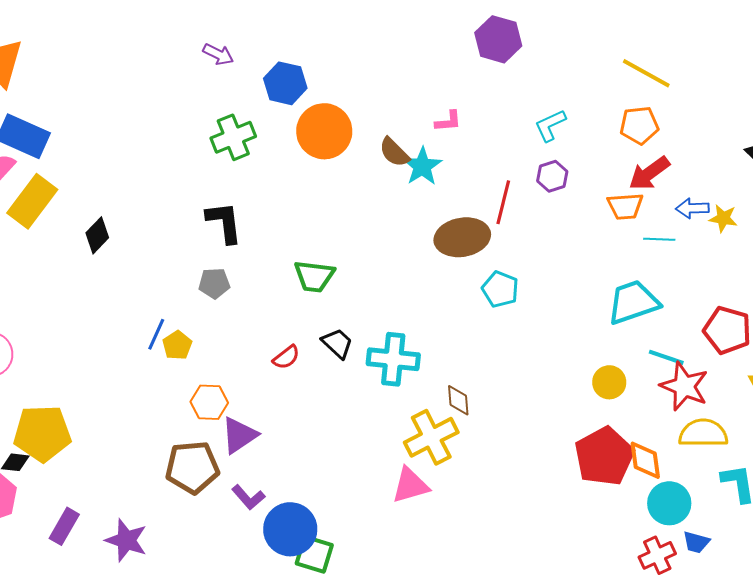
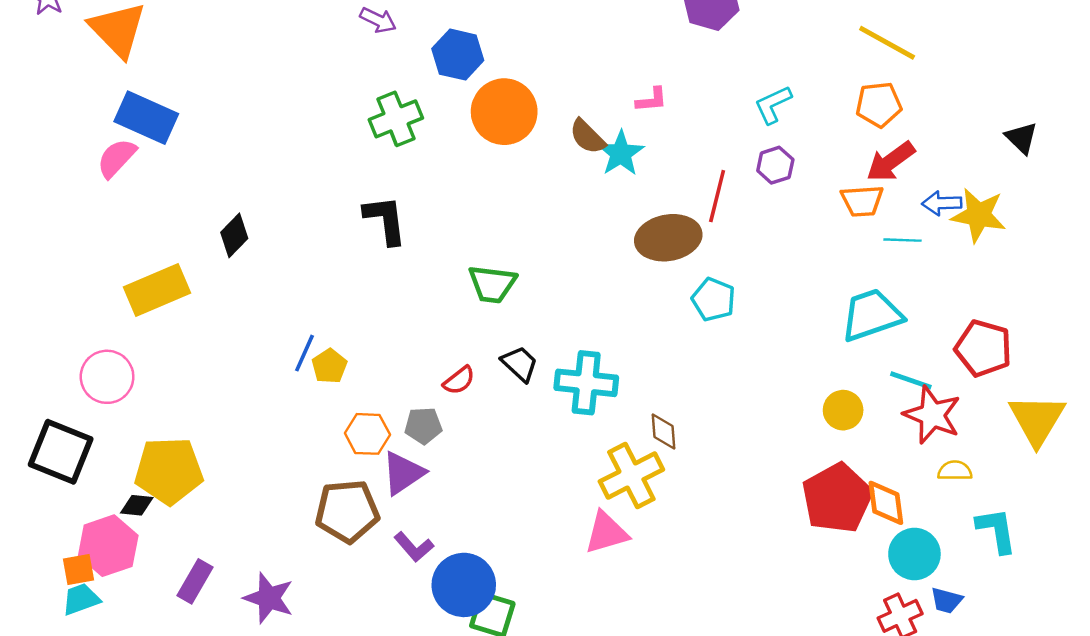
yellow rectangle: (32, 201) -> (157, 290), moved, turned 30
yellow star: (723, 218) -> (979, 215), size x1.6
gray pentagon: (214, 283) -> (423, 426), moved
yellow semicircle: (703, 433) -> (955, 471), size x0.6

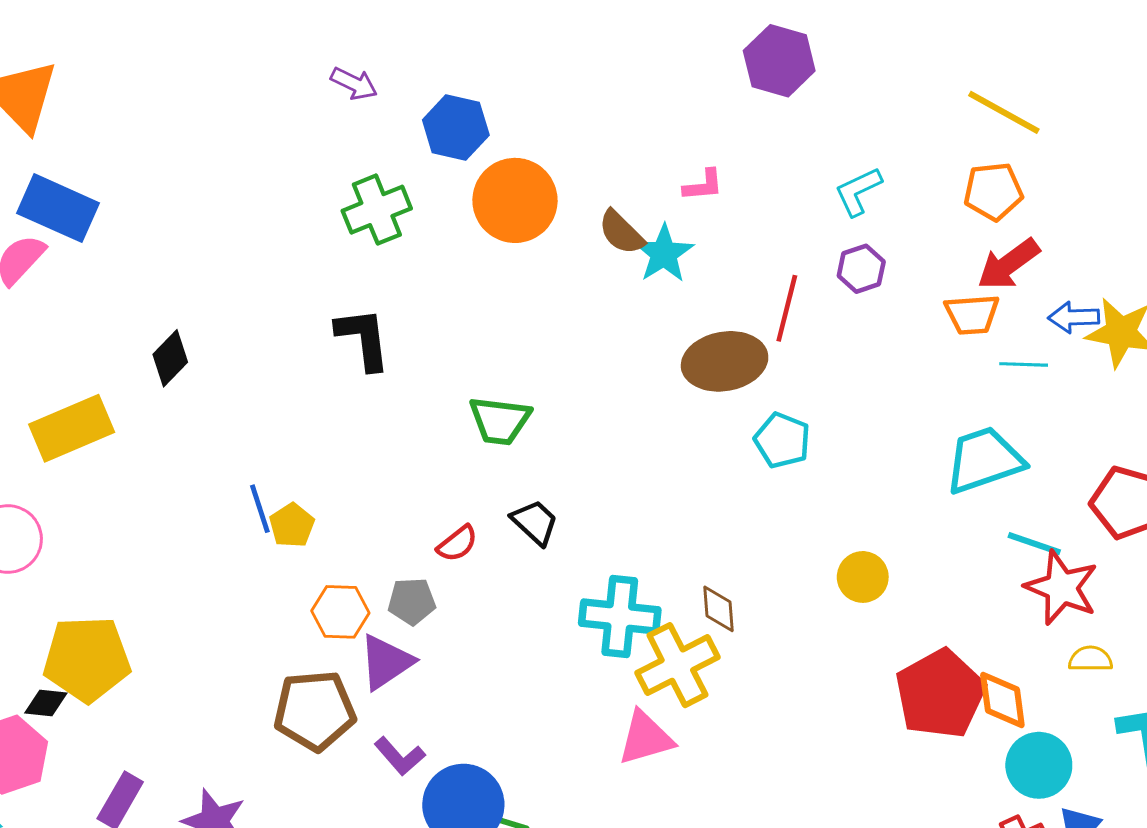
blue line: (304, 353) -> (260, 509), turned -42
cyan cross: (586, 383) -> (620, 616), moved
yellow circle: (843, 410) -> (863, 577), moved

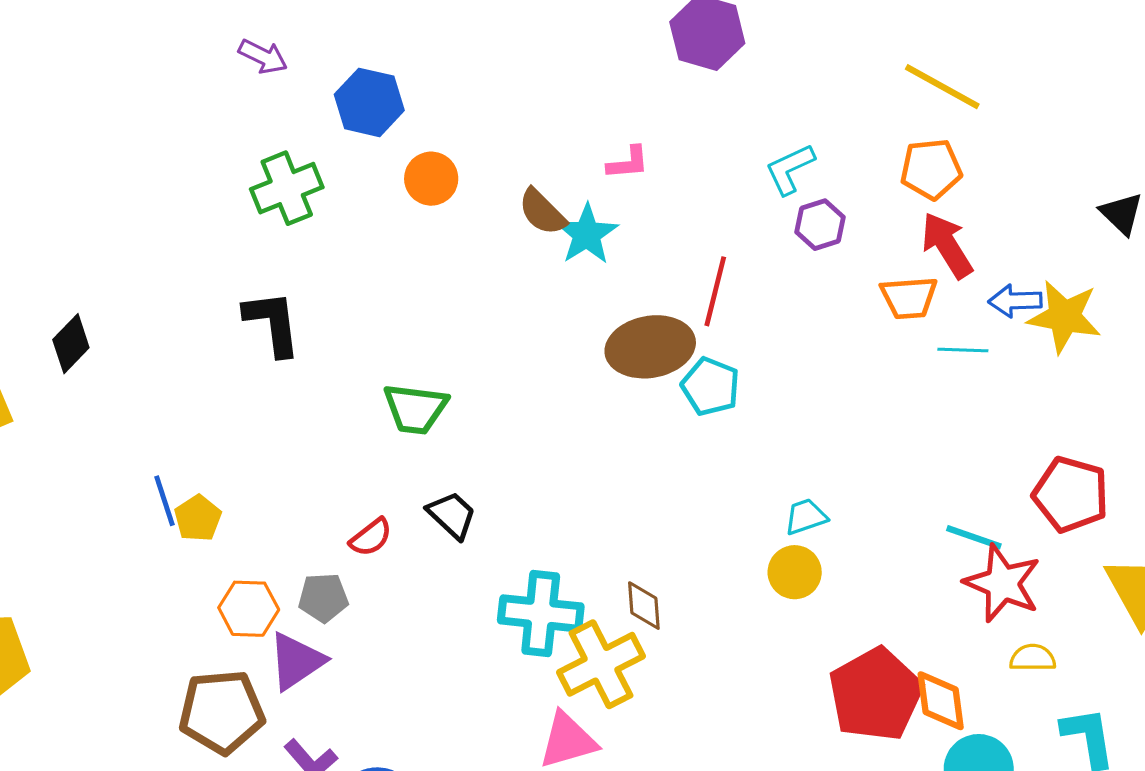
orange circle: (515, 200) -> (431, 179), size x0.6
red arrow: (1008, 264) -> (947, 245), turned 94
purple hexagon: (861, 269) -> (820, 225), moved
cyan pentagon: (782, 440) -> (711, 387), moved
cyan trapezoid: (984, 460) -> (806, 517), moved, size x0.5

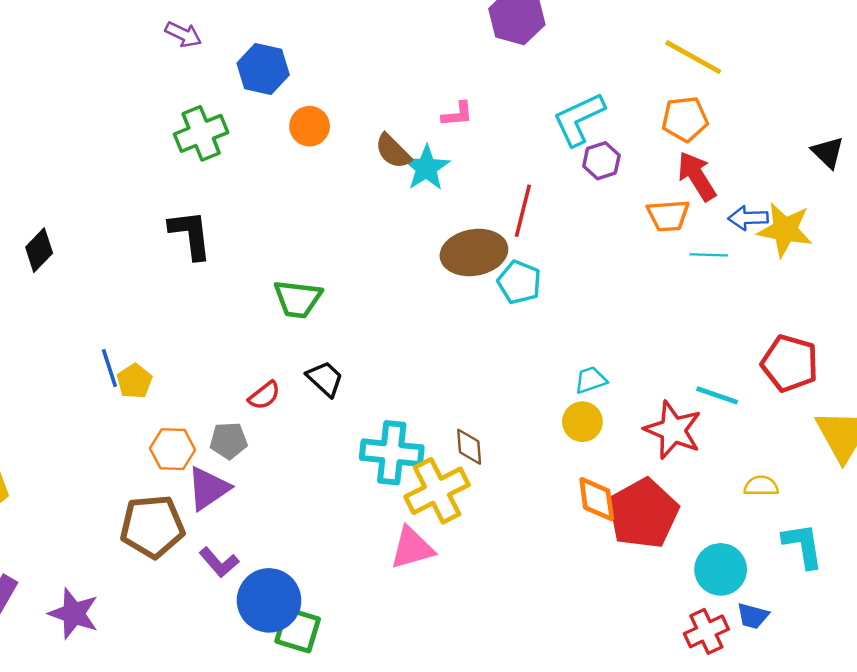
cyan L-shape: (790, 169) -> (579, 119), size x1.4
red star: (1003, 583) -> (673, 430), moved
orange diamond: (941, 701) -> (597, 499), moved

